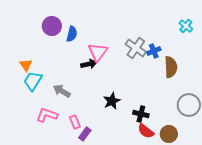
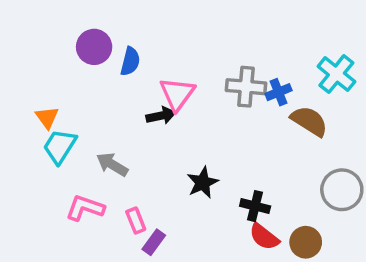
cyan cross: (186, 26) -> (336, 74), moved, size x1.5
gray cross: (136, 48) -> (246, 87), turned -30
brown semicircle: (171, 67) -> (309, 121), turned -55

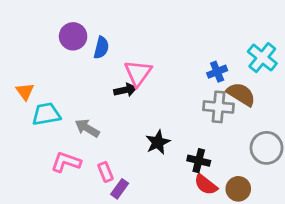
gray cross: (246, 87) -> (218, 107), moved
orange triangle: (47, 117) -> (25, 91), moved
cyan trapezoid: (60, 146) -> (46, 114), turned 48

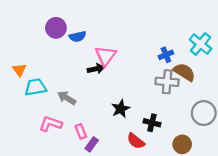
blue semicircle: (101, 48) -> (78, 36), turned 63
red semicircle: (206, 185) -> (136, 141), moved

